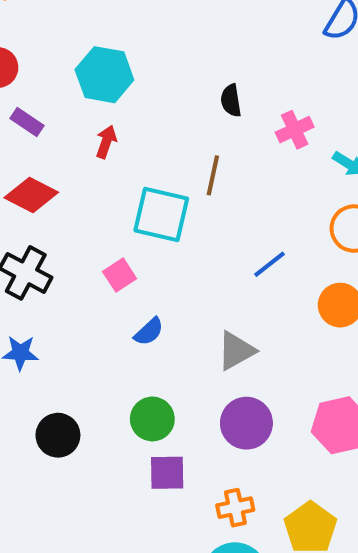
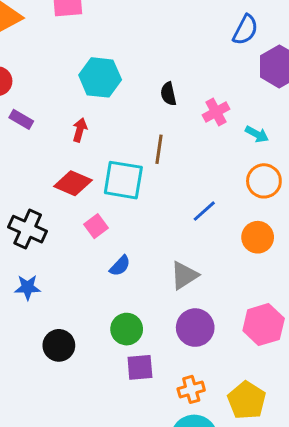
cyan hexagon: (104, 75) -> (100, 77), moved
red diamond: (31, 195) -> (73, 183), moved

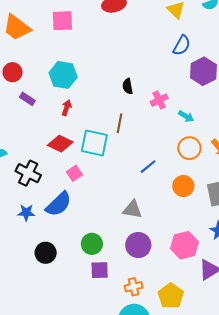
cyan hexagon: (100, 77) -> (63, 75), moved
blue semicircle: (120, 266) -> (59, 204), moved, size x1.8
gray triangle: (184, 275) -> (133, 209), turned 40

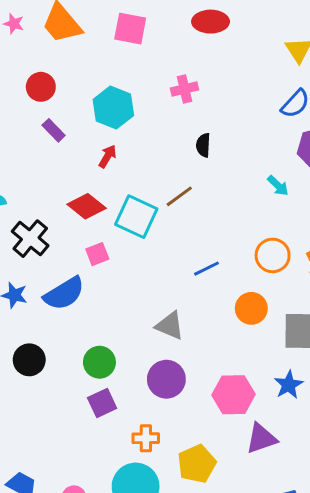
pink cross: (159, 100) -> (184, 89), moved
cyan arrow: (186, 116) -> (278, 186), moved
brown line: (119, 123) -> (179, 196), turned 30
purple square: (100, 270) -> (102, 403), turned -36

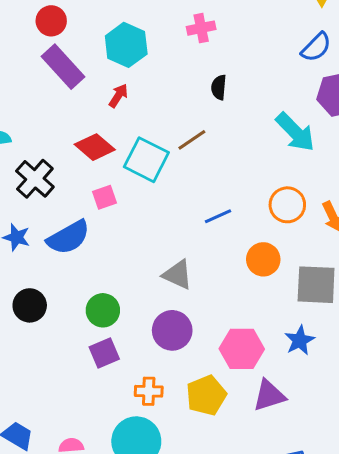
purple rectangle: (54, 130) -> (63, 67), size x1.8
cyan arrow: (278, 186) -> (295, 132), size x1.8
yellow pentagon: (197, 464) -> (206, 395), moved

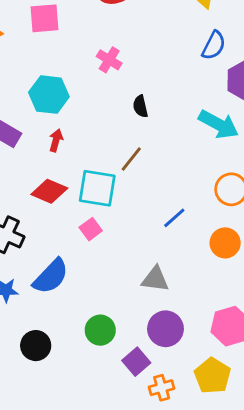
pink cross: (201, 28) -> (109, 60), turned -30
pink square: (104, 197) -> (91, 229), moved
purple square: (104, 353) -> (136, 362), moved

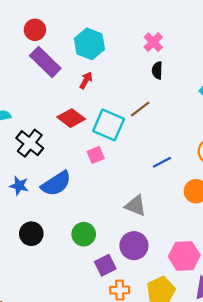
pink cross: (109, 60) -> (153, 42), moved

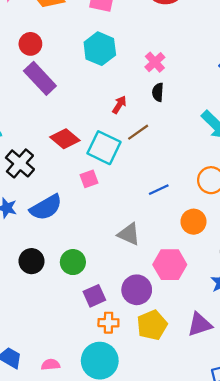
cyan hexagon: (89, 44) -> (100, 49), moved
red arrow: (86, 80) -> (119, 105), moved
black circle: (31, 234) -> (32, 261), moved
purple circle: (134, 246) -> (137, 290), moved
pink hexagon: (184, 256) -> (170, 265), moved

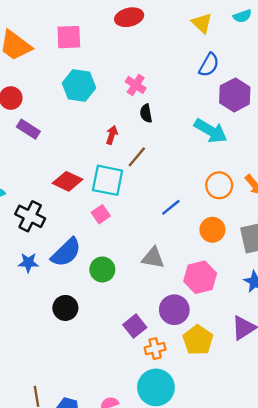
purple rectangle: (40, 78) -> (28, 129), size x0.7
green circle: (73, 262) -> (102, 269), moved

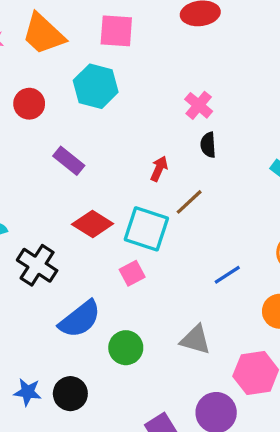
cyan hexagon: (79, 86) -> (96, 86), moved
purple rectangle: (28, 129) -> (69, 161), moved
blue star: (28, 263) -> (28, 392), moved

